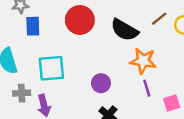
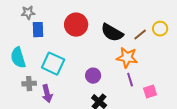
brown line: (159, 19) -> (140, 35), moved
cyan square: (51, 68) -> (53, 64), turned 30

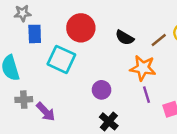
black semicircle: (112, 33) -> (125, 38), size x0.7
cyan square: (53, 64) -> (61, 59), moved
purple arrow: (47, 94) -> (46, 112), turned -30

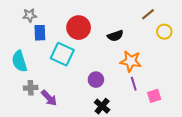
black semicircle: (125, 38) -> (115, 36), turned -49
brown line: (159, 40) -> (148, 14), moved

